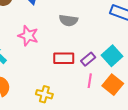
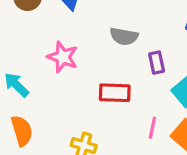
purple rectangle: (88, 59) -> (157, 63), moved, turned -64

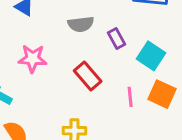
red rectangle: (115, 93) -> (88, 76), turned 64

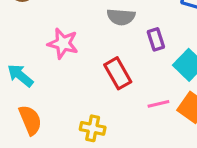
pink line: (130, 97) -> (158, 104), turned 72

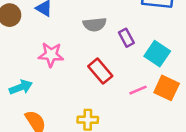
cyan arrow: (20, 76) -> (21, 87), turned 130

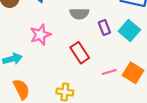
cyan square: (157, 54) -> (129, 31), moved
pink star: (51, 55) -> (40, 35), turned -30

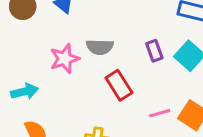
gray semicircle: (79, 14) -> (100, 47), moved

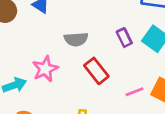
pink star: (65, 59) -> (45, 69), moved

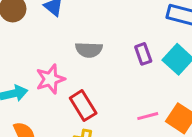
red rectangle: (96, 71) -> (83, 106), moved

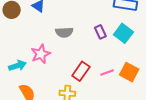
red rectangle: (83, 106) -> (81, 71), moved, turned 72

